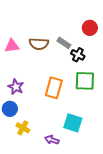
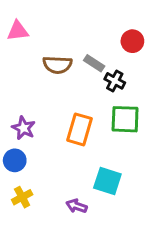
pink triangle: (12, 46) -> (18, 31), moved
yellow cross: (23, 128) -> (22, 197), moved, turned 32

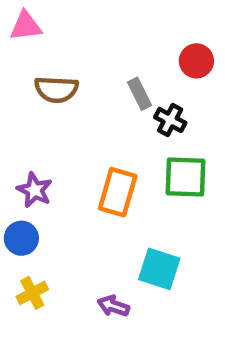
pink triangle: (18, 31) -> (26, 26), moved
gray rectangle: (94, 63) -> (140, 94), turned 30
brown semicircle: (57, 65) -> (56, 89), moved

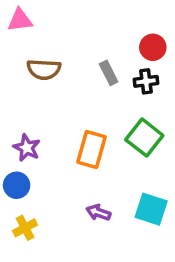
black cross: (170, 120) -> (146, 81), moved, turned -35
green square: (185, 177) -> (144, 138), turned 36
cyan square: (159, 269) -> (151, 209), moved
purple arrow: (113, 306) -> (98, 213), moved

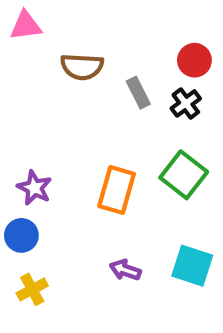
brown semicircle: (44, 69) -> (82, 67), moved
black cross: (146, 81) -> (186, 103), turned -30

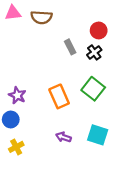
brown semicircle: (82, 67) -> (41, 17), moved
orange rectangle: (117, 190) -> (59, 96), turned -40

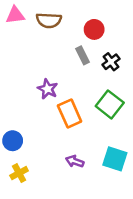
red circle: (99, 30) -> (94, 29), moved
purple star: (17, 95) -> (48, 89), moved

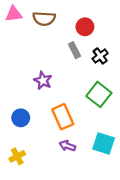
orange rectangle: (70, 114) -> (63, 117), moved
blue circle: (13, 141) -> (21, 118), moved

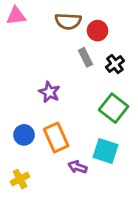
brown semicircle: (44, 19) -> (68, 21), moved
orange rectangle: (63, 117) -> (56, 138), moved
cyan square: (104, 144) -> (106, 151), moved

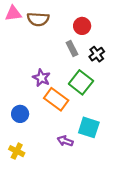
brown semicircle: (68, 21) -> (38, 19), moved
green square: (114, 108) -> (81, 82), moved
orange rectangle: (56, 138) -> (56, 99), moved, turned -30
yellow cross: (20, 179) -> (17, 151), turned -35

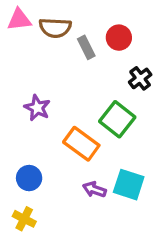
gray rectangle: (72, 48) -> (86, 47), moved
purple star: (41, 78) -> (37, 108), moved
blue circle: (20, 114) -> (29, 178), moved
purple arrow: (65, 141) -> (94, 189), moved

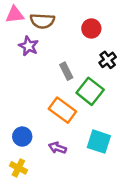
gray rectangle: (86, 47) -> (66, 71), moved
purple star: (37, 108) -> (29, 46), moved
purple arrow: (94, 189) -> (57, 148), moved

